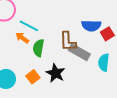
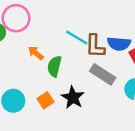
cyan line: (29, 26) -> (77, 38), moved
brown L-shape: (68, 41) -> (95, 46), moved

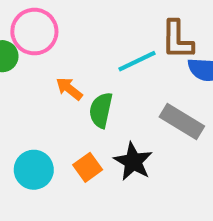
cyan line: (77, 38) -> (137, 61), turned -55
brown L-shape: (95, 46) -> (177, 40), moved

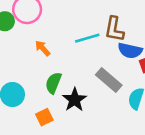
green semicircle: (101, 110) -> (53, 83), moved
orange square: (88, 167) -> (44, 117), moved

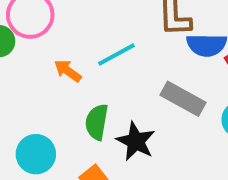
cyan line: (87, 38) -> (116, 55), moved

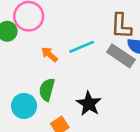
gray rectangle: (183, 99) -> (121, 56), moved
green semicircle: (97, 122) -> (47, 90), moved

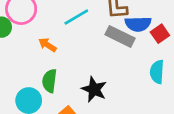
cyan line: (82, 47) -> (76, 17), moved

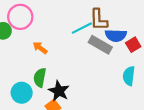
cyan line: (76, 17) -> (82, 28), moved
black star: (94, 89) -> (59, 91), moved

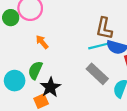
cyan line: (82, 28) -> (99, 46), moved
gray rectangle: (100, 45) -> (97, 74), moved

